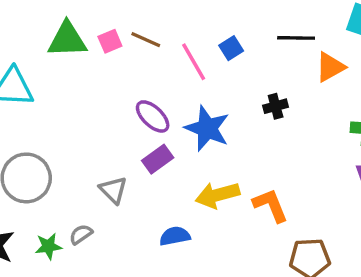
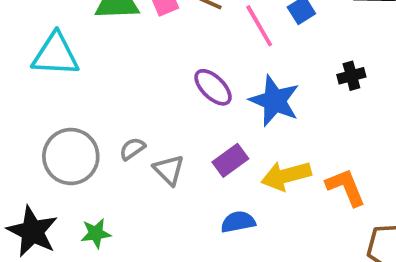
purple rectangle: (158, 159) -> (230, 160), moved
gray semicircle: (81, 234) -> (132, 149), moved

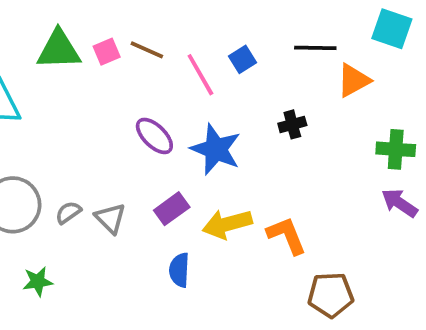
gray semicircle: (132, 149) -> (68, 213), moved
blue semicircle: (238, 222) -> (179, 270), turned -76

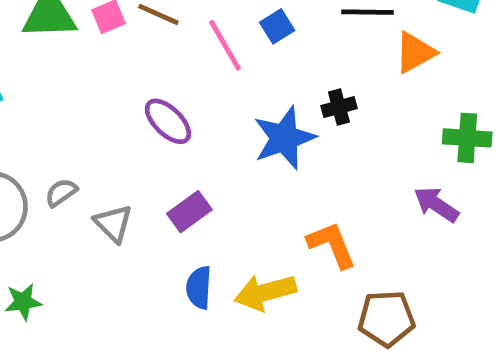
blue star: (216, 149) -> (284, 138), moved, turned 30
purple arrow: (400, 203) -> (436, 204), moved
gray semicircle: (68, 213) -> (61, 193), moved
yellow arrow: (227, 224) -> (265, 292), moved

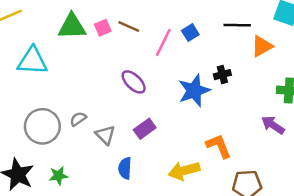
pink line: (225, 45) -> (163, 42), turned 56
blue semicircle: (199, 288) -> (125, 168), moved

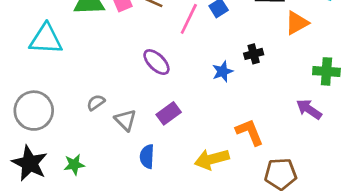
blue star: (194, 91) -> (223, 71), size x0.6
gray circle: (42, 126) -> (34, 111), moved

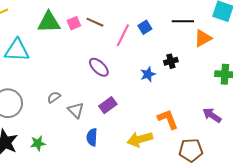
purple arrow: (309, 109) -> (212, 115), moved

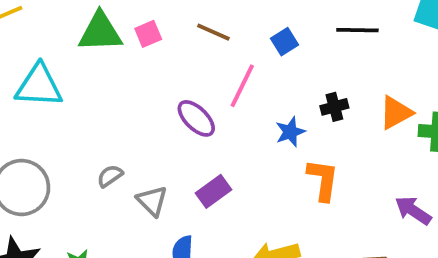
brown line: (95, 22) -> (213, 32), moved
pink line: (123, 35) -> (242, 86), moved
orange triangle: (203, 38) -> (396, 113), moved
orange L-shape: (168, 119) -> (323, 180), moved, turned 30

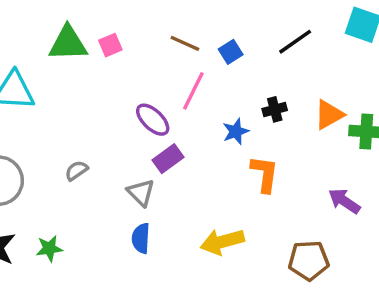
black line: (357, 30) -> (295, 42), turned -36
brown line: (213, 32) -> (185, 43), moved
purple rectangle: (213, 191) -> (168, 159), moved
gray triangle: (152, 201) -> (141, 193), moved

